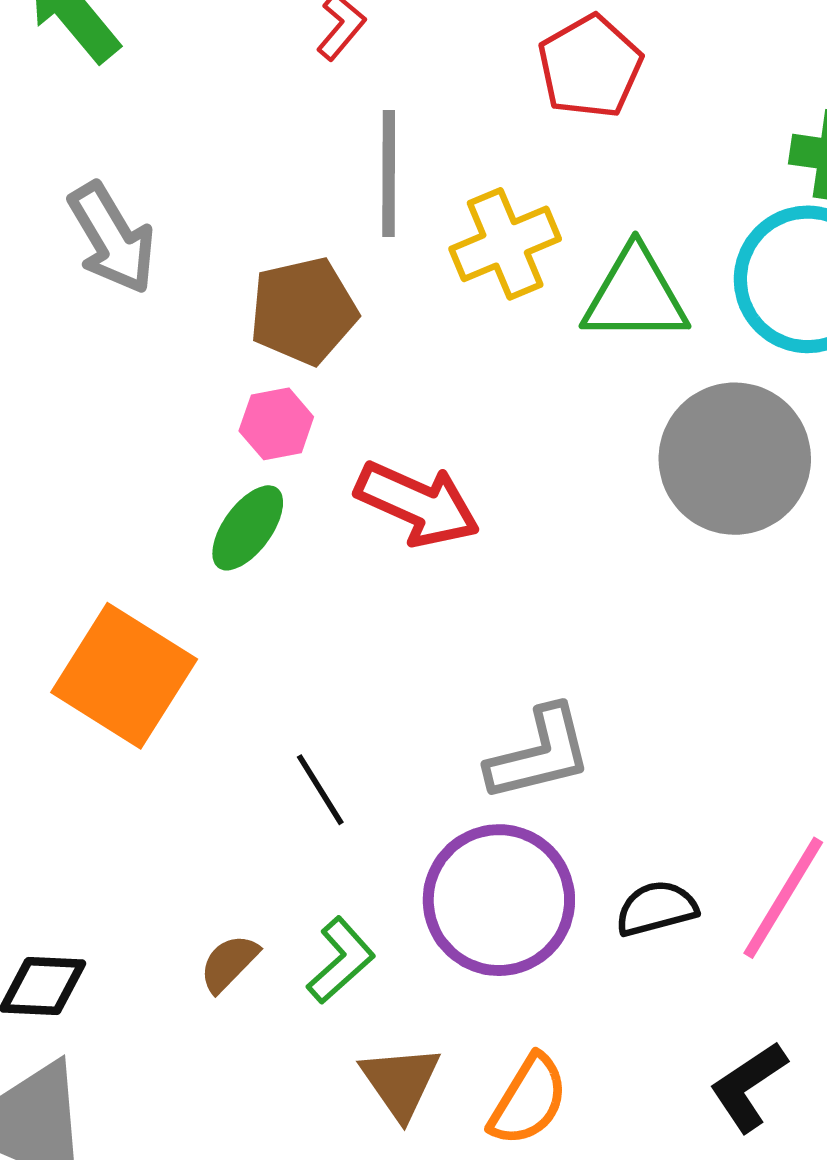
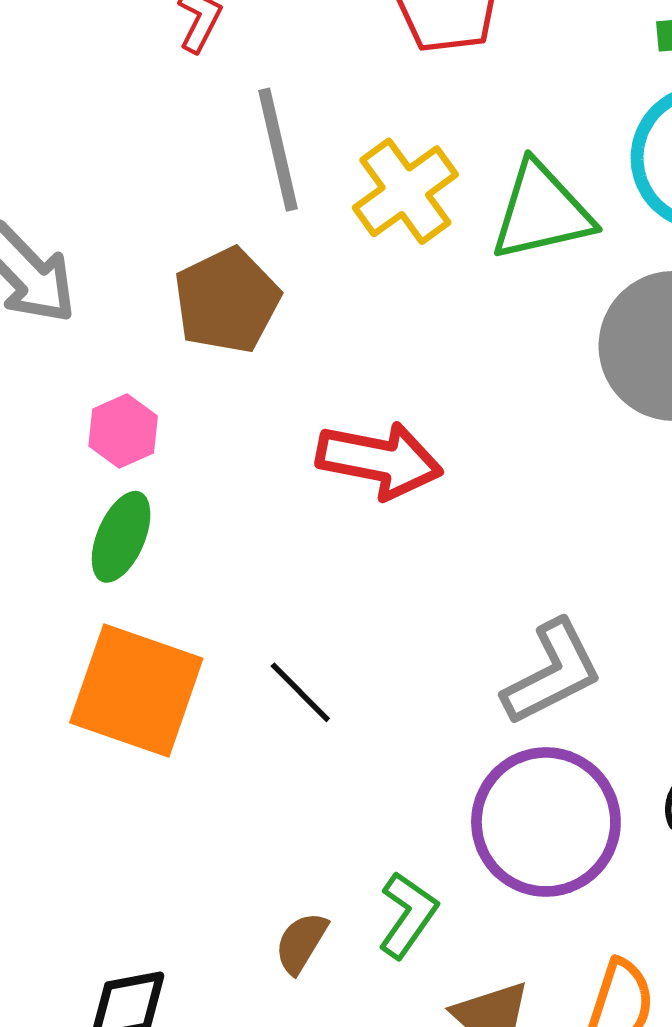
pink hexagon: (276, 424) -> (123, 431), moved
green ellipse: (248, 528) -> (121, 537), moved
black line: (320, 790) -> (300, 692), moved

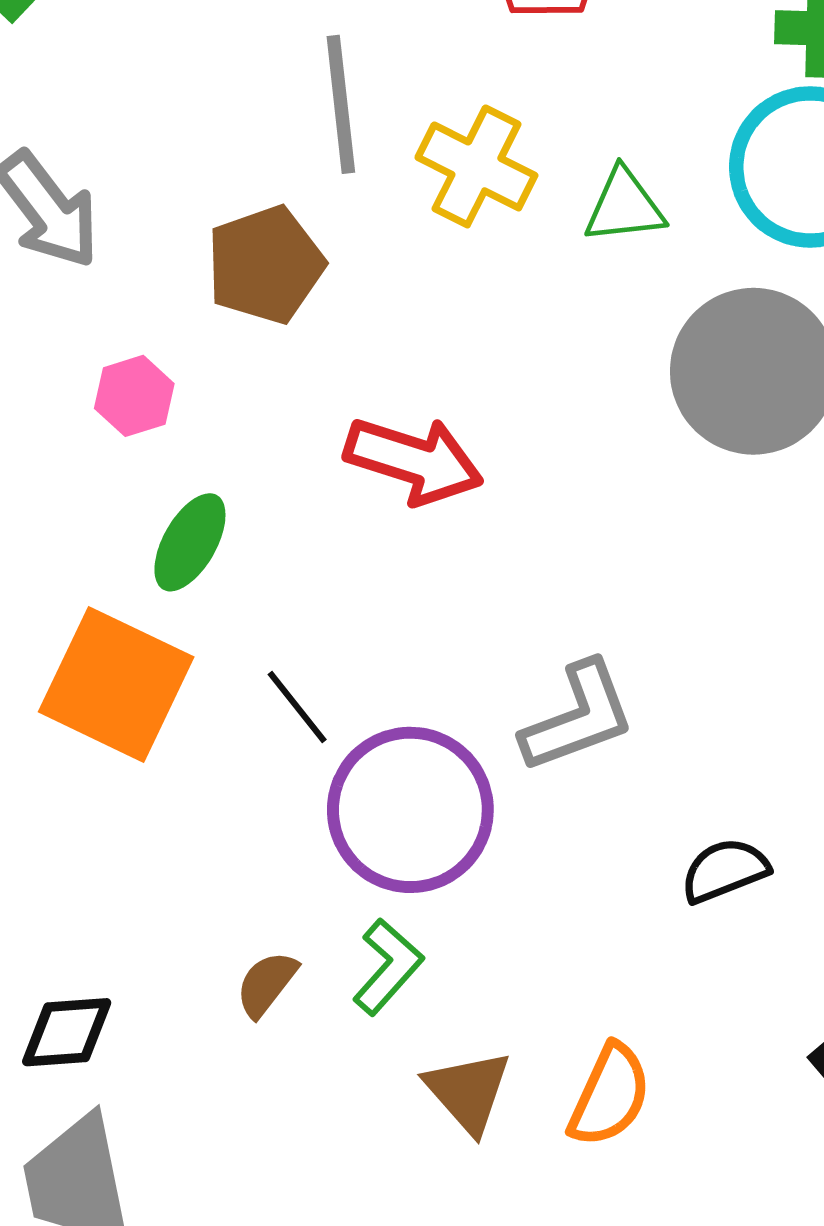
yellow cross: (405, 191) -> (476, 166), turned -34
green triangle: (542, 212) -> (624, 206), size x0.7
green ellipse: (121, 537) -> (190, 542), moved
purple circle: (546, 822) -> (410, 810), moved

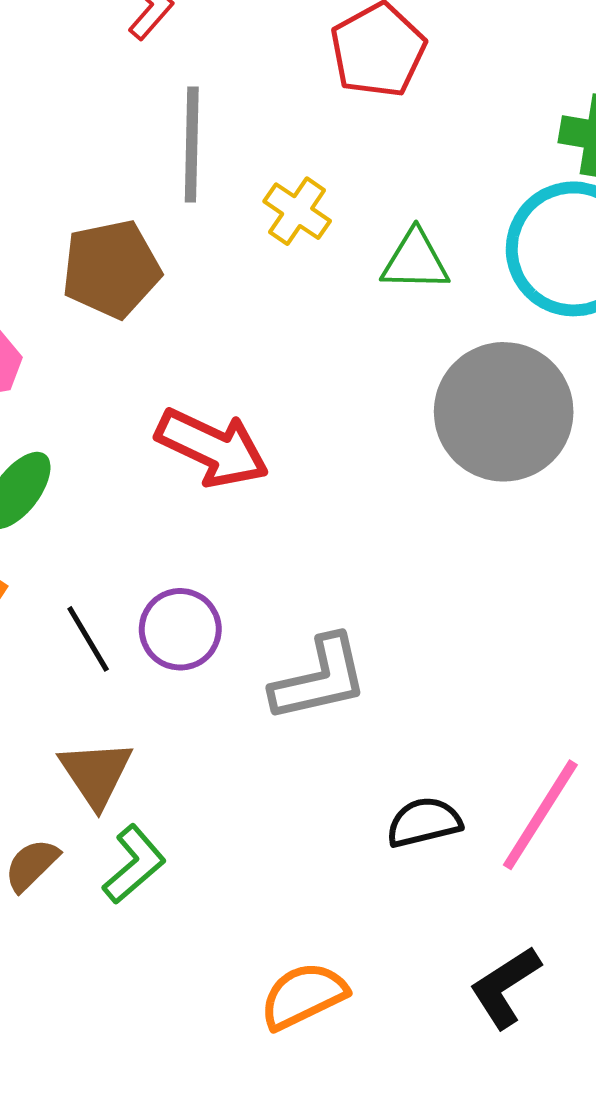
yellow cross: (476, 166) -> (297, 211), size x0.7
purple circle: (410, 810) -> (180, 629), moved, size x0.6
brown triangle: (468, 1092) -> (96, 774), moved
orange semicircle: (610, 1095) -> (303, 996), turned -148

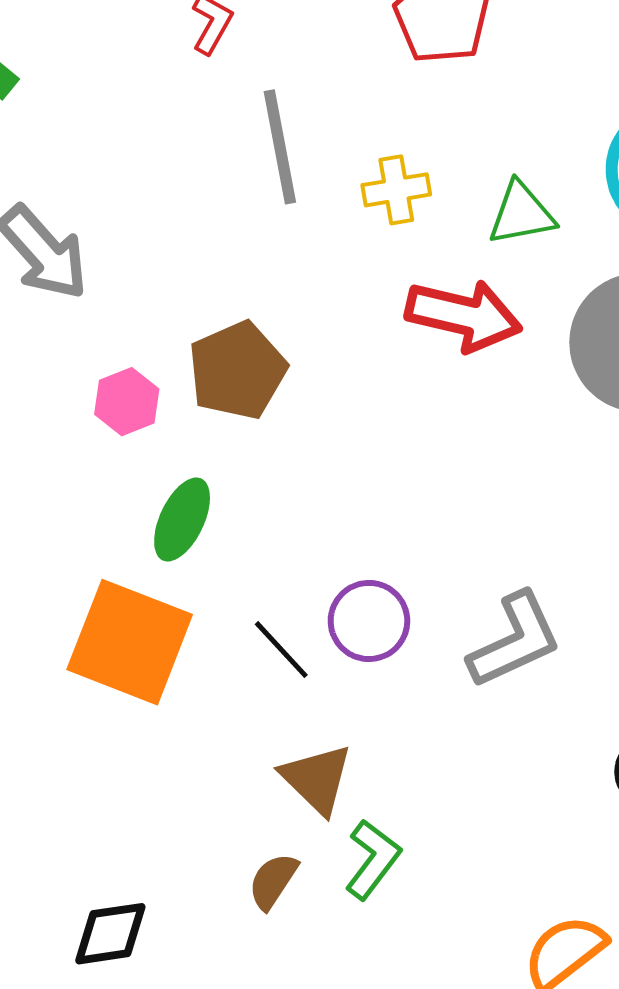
yellow cross: (297, 211) -> (396, 190), turned -32
brown pentagon: (111, 269) -> (237, 370), moved
red arrow: (212, 448) -> (464, 315), moved

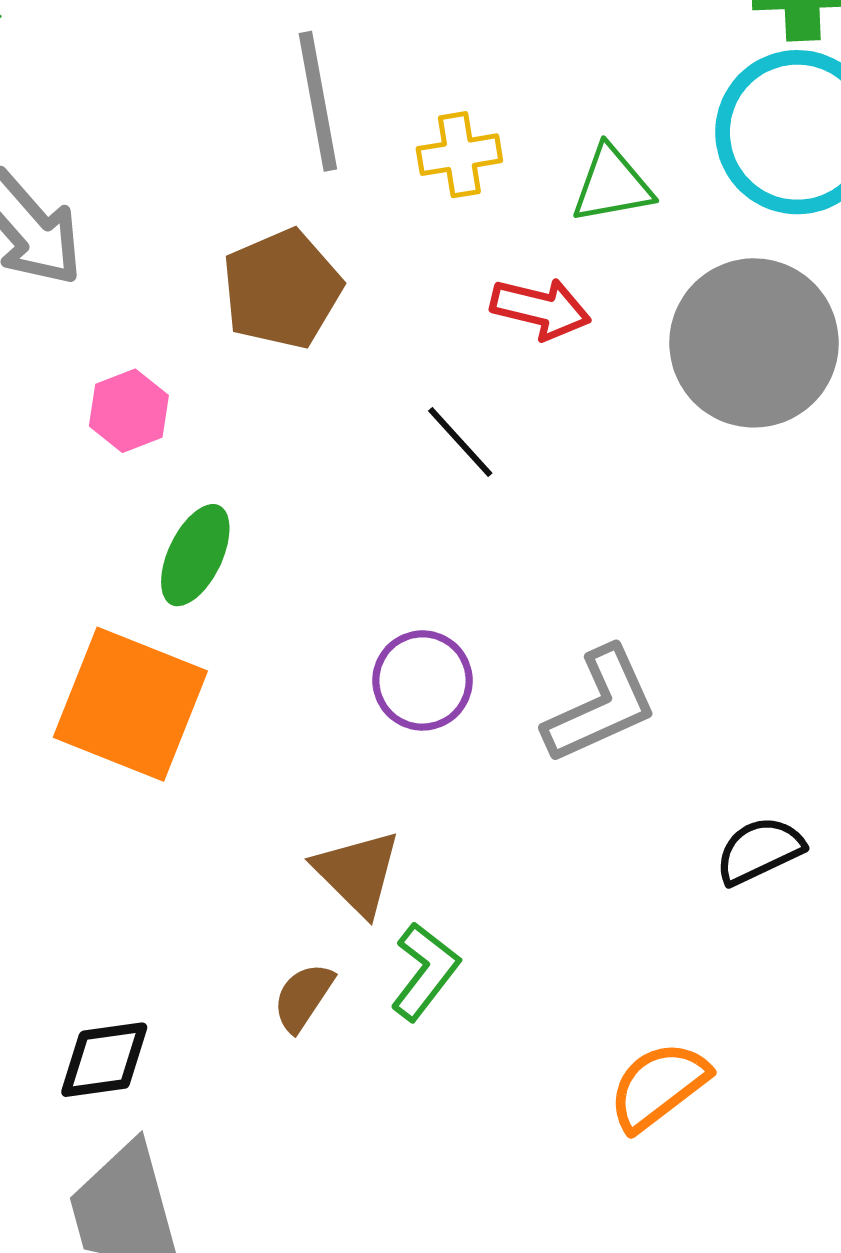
red arrow: (464, 315) -> (541, 309), size x0.7
brown pentagon: (237, 370) -> (282, 289), moved
black line: (281, 650) -> (460, 442), moved

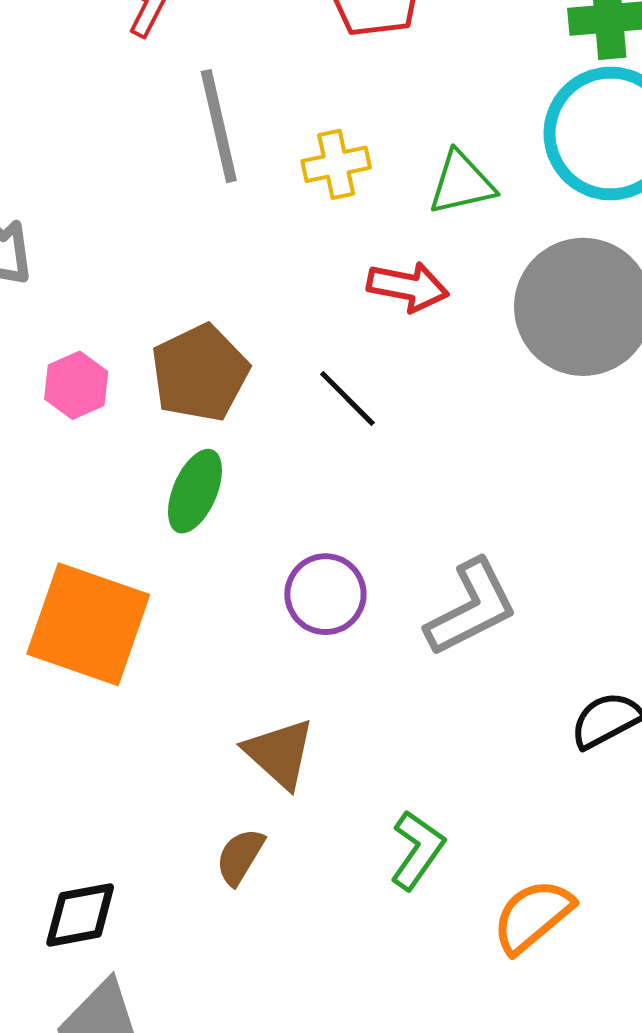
brown pentagon: (282, 289) -> (200, 373), moved
green ellipse: (195, 555) -> (195, 491), moved
green L-shape: (425, 971) -> (417, 850), moved

